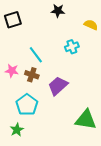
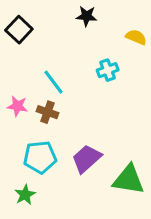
black square: (13, 20) -> (19, 30), turned -30
purple trapezoid: (58, 86) -> (87, 159), moved
cyan pentagon: (27, 105) -> (40, 157), turned 30

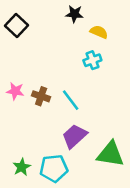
yellow semicircle: (136, 37) -> (99, 32), moved
cyan line: (54, 82) -> (71, 100), moved
cyan pentagon: (40, 157) -> (54, 168), moved

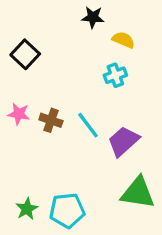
black square: (17, 25) -> (25, 54), moved
purple trapezoid: (74, 136) -> (123, 141), moved

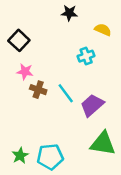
yellow semicircle: (123, 40) -> (103, 30), moved
pink star: (19, 114) -> (25, 72), moved

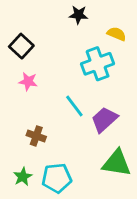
cyan cross: (86, 56) -> (98, 64), size x1.6
brown cross: (38, 90) -> (36, 136), moved

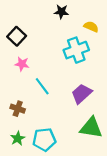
cyan line: (74, 106) -> (42, 86), moved
brown cross: (36, 136) -> (18, 109), moved

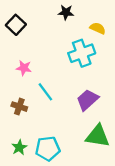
black square: (17, 36) -> (16, 25), moved
brown cross: (18, 109) -> (19, 107), moved

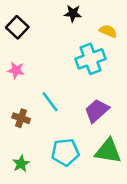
pink star: (24, 68) -> (16, 70), moved
cyan pentagon: (48, 149) -> (65, 152), moved

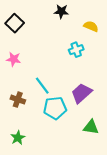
cyan cross: (90, 59) -> (76, 50), size x0.6
green triangle: (108, 151) -> (91, 127), size x0.7
cyan pentagon: (65, 152) -> (55, 108), moved

